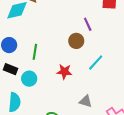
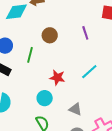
brown circle: (76, 41) -> (50, 35), moved
cyan circle: (29, 79) -> (45, 98), moved

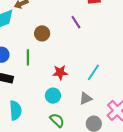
cyan line: (89, 72) -> (93, 72), moved
gray triangle: (75, 109) -> (86, 99), turned -32

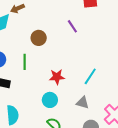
gray triangle: (86, 99) -> (83, 103), turned 40

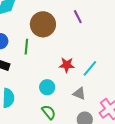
brown circle: (39, 38) -> (43, 24), size x1.6
red star: (57, 77) -> (67, 65), moved

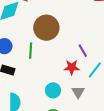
purple line: (78, 17) -> (83, 51), moved
gray triangle: (79, 94) -> (78, 92), moved, turned 40

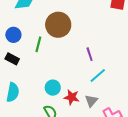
red star: (72, 67) -> (72, 97), moved
gray triangle: (78, 92) -> (91, 101), moved

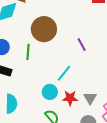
purple line: (90, 54) -> (82, 44), moved
cyan line: (98, 75) -> (64, 73), moved

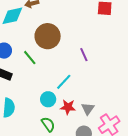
green line: (28, 52) -> (30, 58), turned -49

